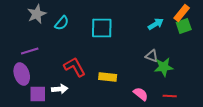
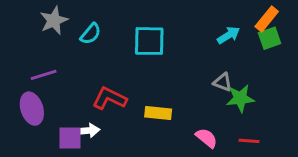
red L-shape: (75, 67) -> (110, 98), turned -35
purple square: (38, 94) -> (70, 138), moved

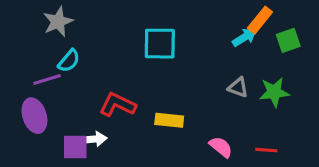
orange rectangle: (267, 19) -> (260, 20), moved
cyan semicircle: (91, 34) -> (69, 61), moved
green star: (240, 98) -> (274, 92), moved

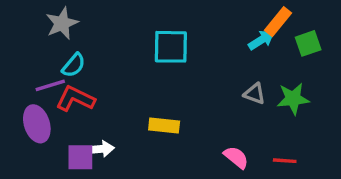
red L-shape: (117, 105) -> (75, 99), moved
yellow rectangle: (169, 120) -> (164, 126), moved

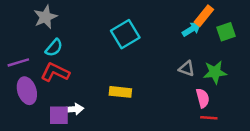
cyan square: (171, 47) -> (125, 34), turned -32
purple line: (50, 85) -> (18, 62), moved
pink semicircle: (236, 157) -> (203, 98), moved, turned 36

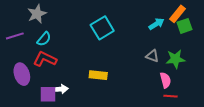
orange rectangle: (204, 16) -> (177, 14), moved
purple line: (18, 62) -> (15, 36), moved

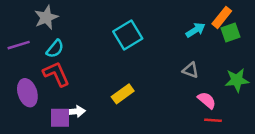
red L-shape: (45, 59) -> (56, 74), turned 40
green star: (175, 59) -> (237, 80), moved
yellow rectangle: (98, 75) -> (123, 94), turned -42
pink semicircle: (165, 80) -> (207, 100), turned -35

